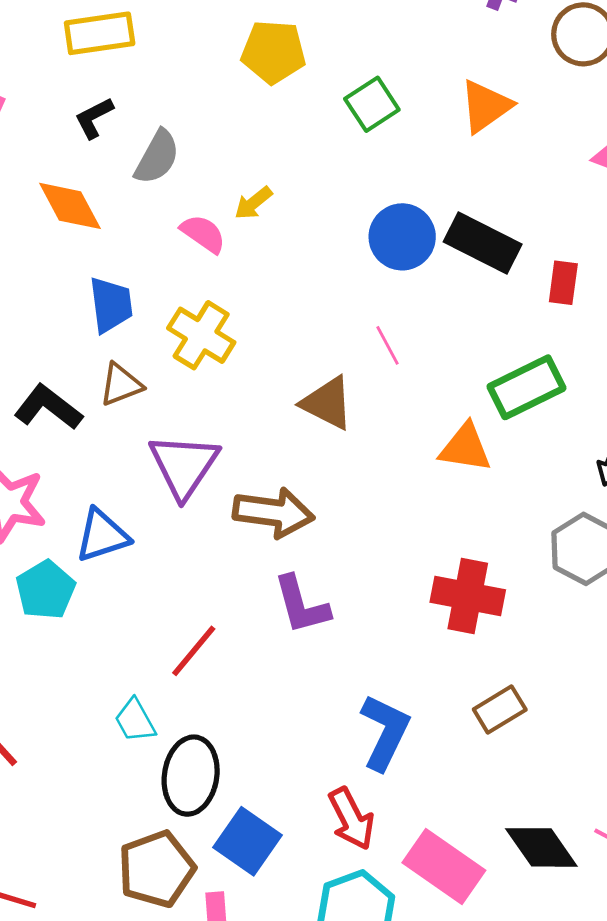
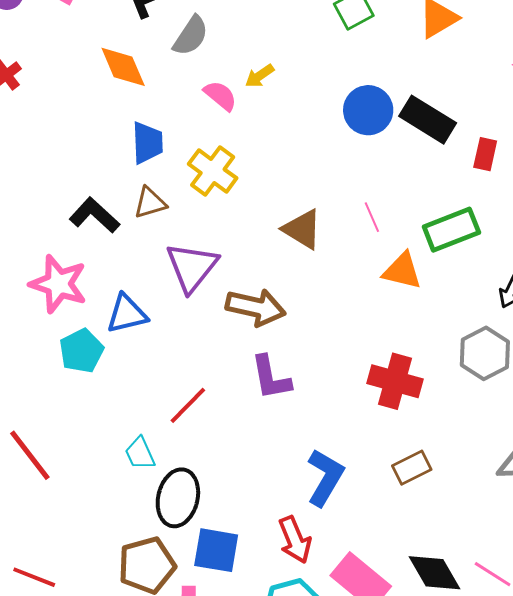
pink line: (387, 345) -> (372, 217), moved
blue square: (248, 841) -> (216, 550), turned -30

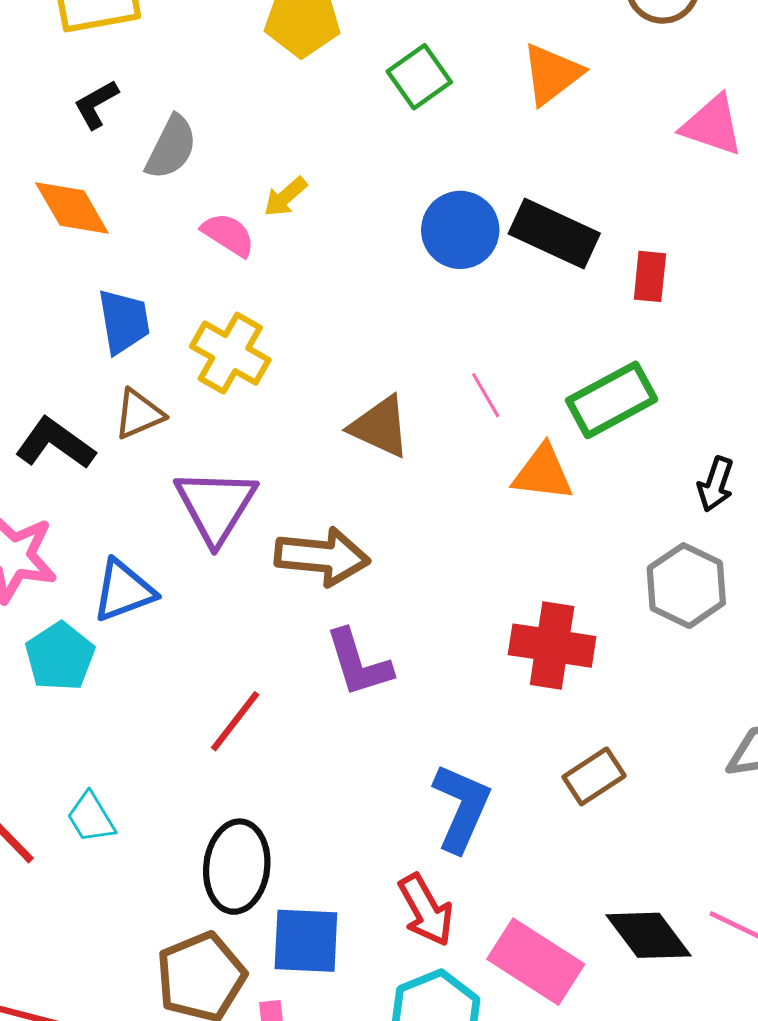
cyan trapezoid: (140, 453) -> (91, 818), moved

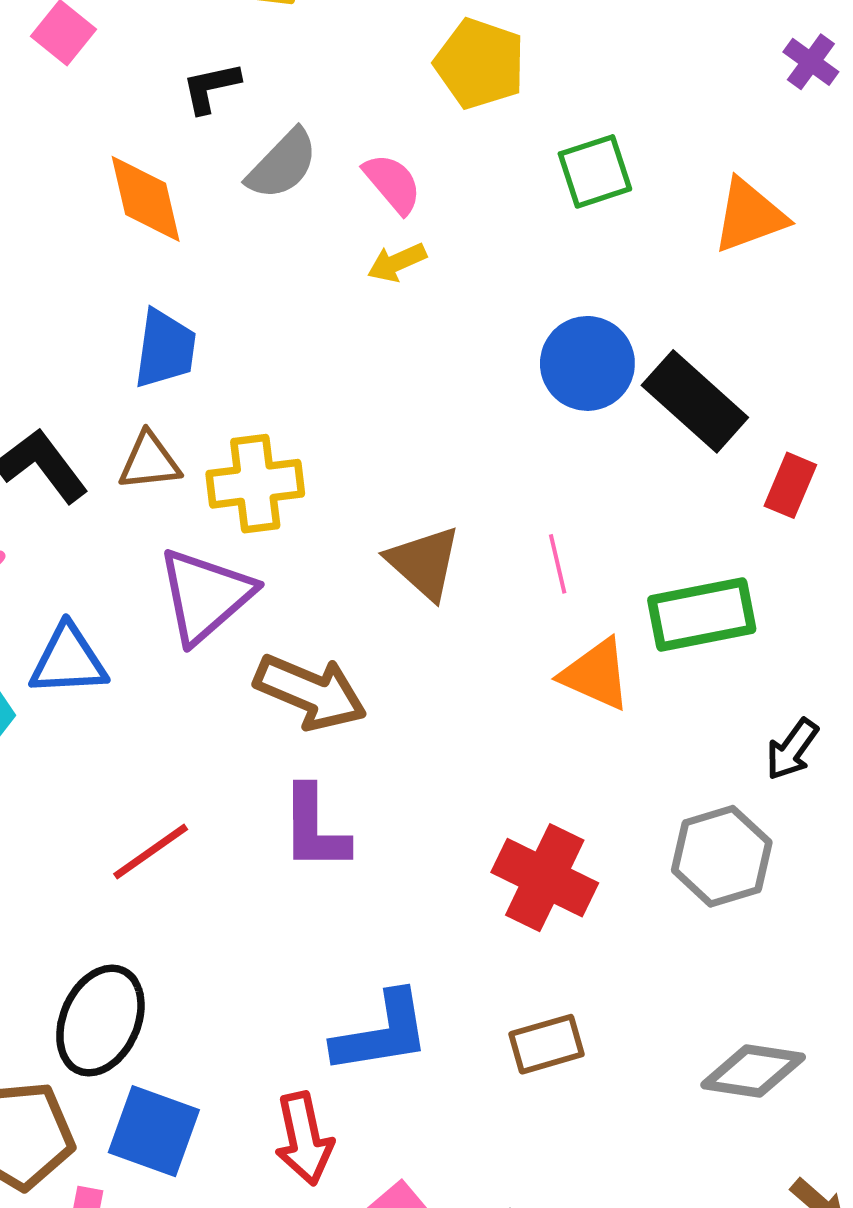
pink semicircle: (228, 235) -> (393, 183), moved
yellow cross: (230, 353) -> (255, 484), moved, turned 36
blue L-shape: (461, 808) -> (382, 1033), turned 40

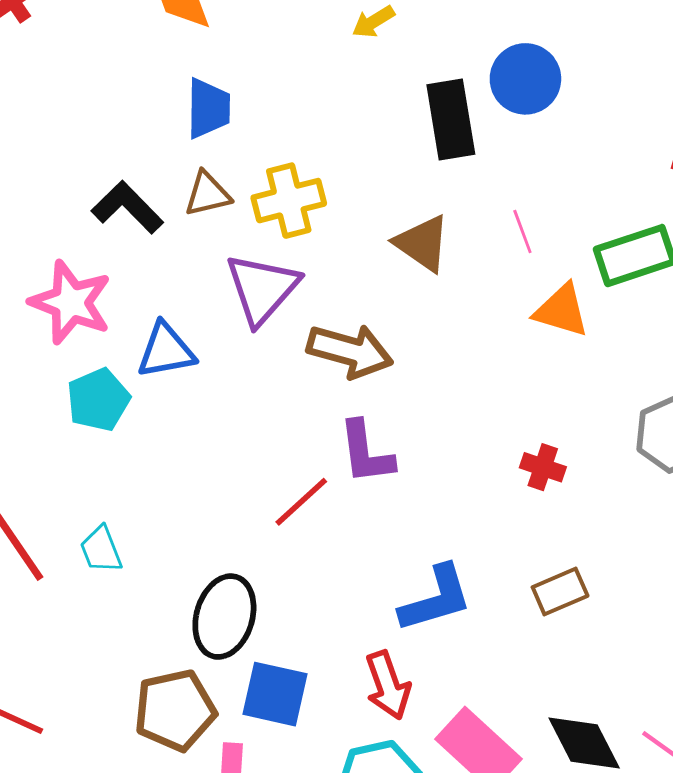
black rectangle: (695, 401) -> (451, 119), moved, turned 46
red line: (151, 852) -> (301, 502), moved
red cross: (545, 878) -> (543, 467), size x0.6

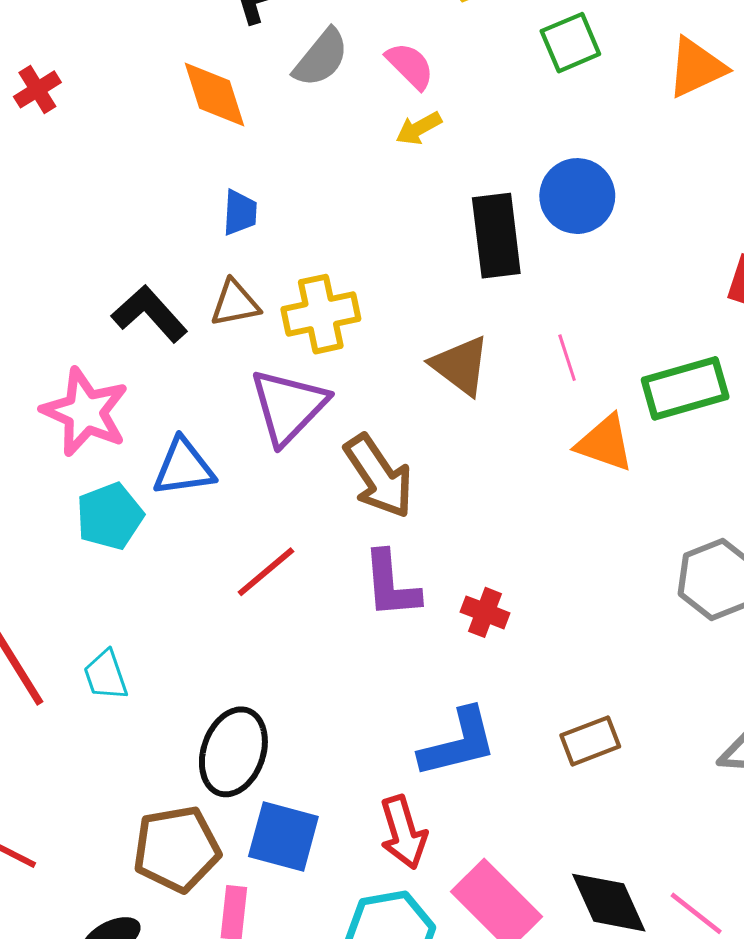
blue trapezoid: (208, 108) -> (240, 213), size x0.7
brown arrow: (350, 351) -> (379, 476), turned 38
red cross: (543, 467) -> (485, 612), moved
red line: (301, 502) -> (266, 572), moved

